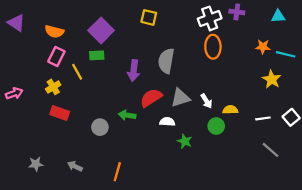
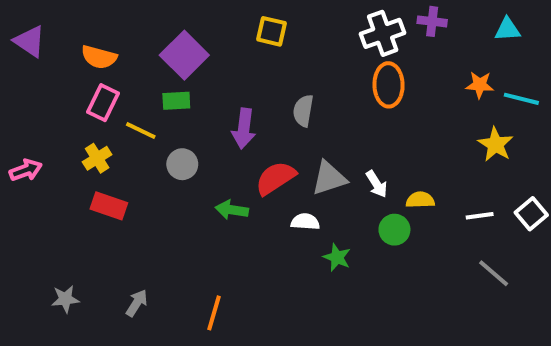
gray semicircle: (166, 61) -> (303, 111), size x0.7
yellow line: (77, 72) -> (141, 130), turned -35
gray circle: (100, 127) -> (182, 164), moved
gray arrow: (75, 166) -> (137, 303), turned 96

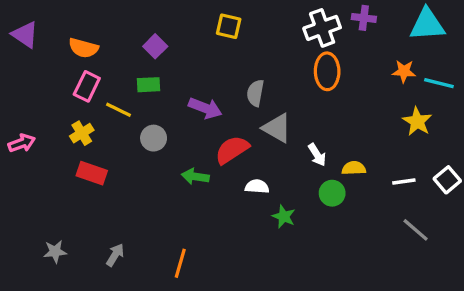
cyan triangle: (507, 29) -> (427, 25), size x1.6
purple square: (184, 55) -> (155, 46), size x0.6
purple arrow: (244, 129) -> (205, 108), turned -76
gray triangle: (329, 178) -> (277, 128), moved, turned 48

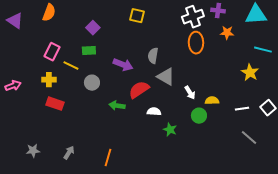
orange semicircle: (83, 48) -> (49, 13), moved, turned -84
orange star: (404, 71) -> (227, 33), moved
yellow cross: (82, 133) -> (49, 80), turned 32

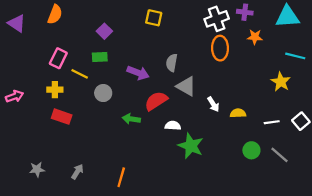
green circle: (199, 116) -> (251, 150), moved
green star: (170, 130) -> (191, 146), size x1.6

